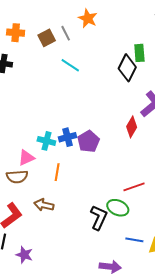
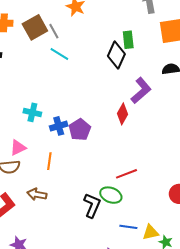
gray line: (66, 33) -> (54, 31), moved
brown square: (47, 38) -> (35, 27), size x1.4
cyan cross: (46, 141) -> (32, 112), moved

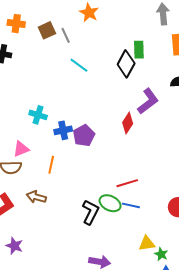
brown square: (35, 27) -> (47, 30), size x0.7
cyan line: (59, 54) -> (79, 65), moved
blue line: (128, 227) -> (131, 205), moved

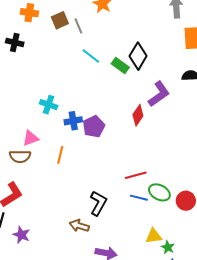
green rectangle: (139, 50) -> (120, 66), moved, turned -54
brown arrow: (36, 197) -> (79, 226), moved
green ellipse: (110, 203) -> (159, 192), moved

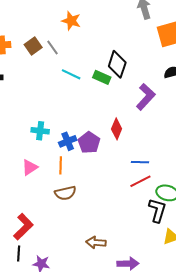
red diamond: (138, 115) -> (117, 129), moved
orange line: (60, 155) -> (61, 165), moved
brown semicircle: (20, 156) -> (65, 193), moved
blue line: (139, 198) -> (140, 162), moved
black L-shape: (98, 203) -> (157, 210), moved

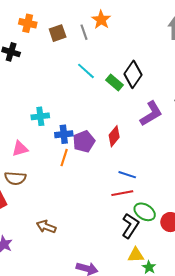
gray line: (52, 47) -> (84, 32), moved
cyan cross: (40, 131) -> (40, 116), turned -30
orange line: (61, 165) -> (64, 158), moved
brown semicircle: (65, 193) -> (15, 178), moved
brown arrow: (96, 243) -> (46, 227), moved

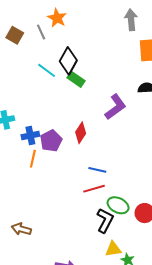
brown square: (58, 33) -> (15, 35), turned -36
black diamond: (133, 74) -> (68, 61), moved

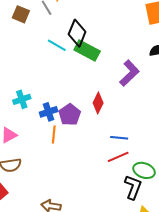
green rectangle: (76, 79) -> (87, 51), size x1.4

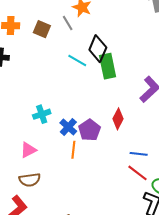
green rectangle: (87, 51) -> (108, 66), turned 50
blue cross: (49, 112) -> (68, 127), turned -30
red line: (118, 157) -> (137, 173), turned 60

